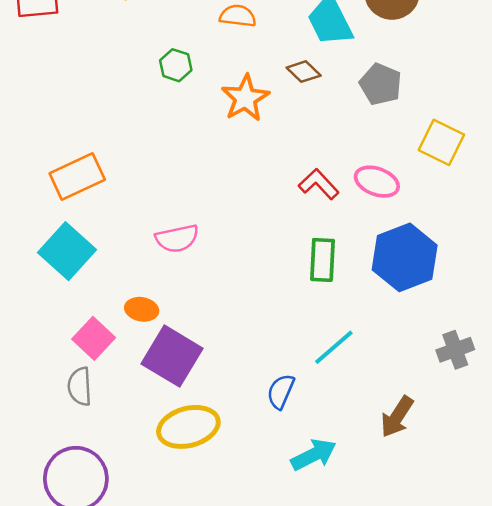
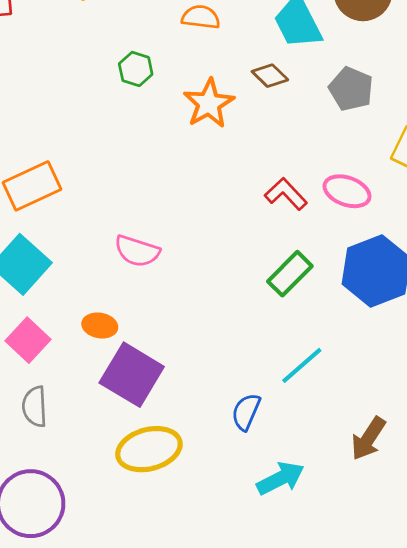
pink semicircle: (177, 238) -> (137, 251), turned 30
green rectangle: (322, 260) -> (290, 274), turned 42
pink square: (94, 338) -> (28, 340), moved

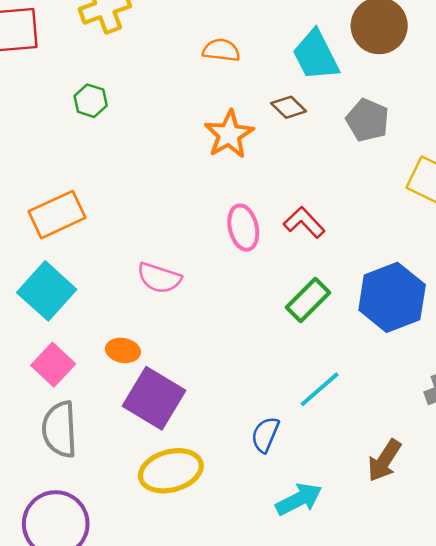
green hexagon: (136, 69) -> (91, 101), moved
pink ellipse: (347, 191) -> (243, 228), moved, turned 57
gray semicircle: (35, 407) -> (60, 429), size x1.4

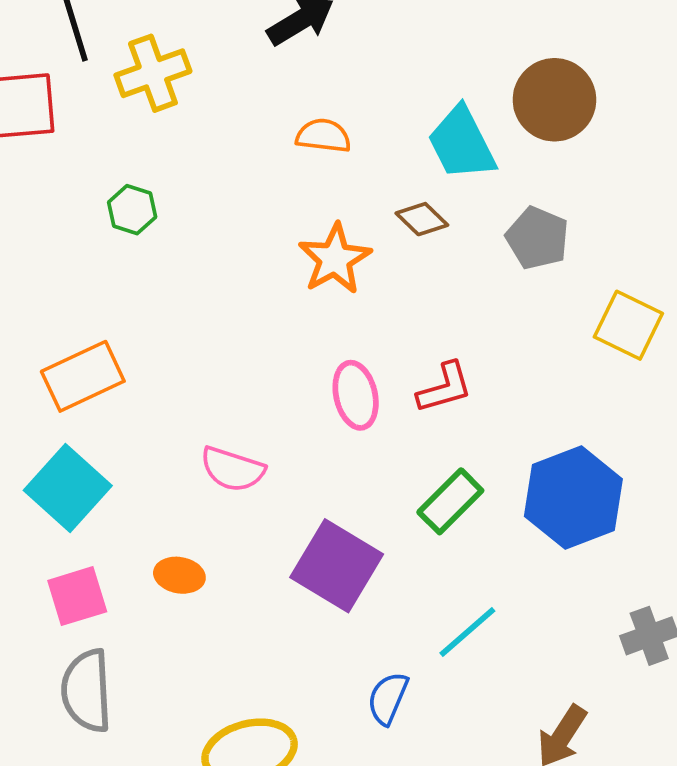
red L-shape: (304, 222) -> (445, 388), turned 117
pink square: (53, 365) -> (77, 596), turned 30
purple square: (154, 398) -> (337, 566), moved

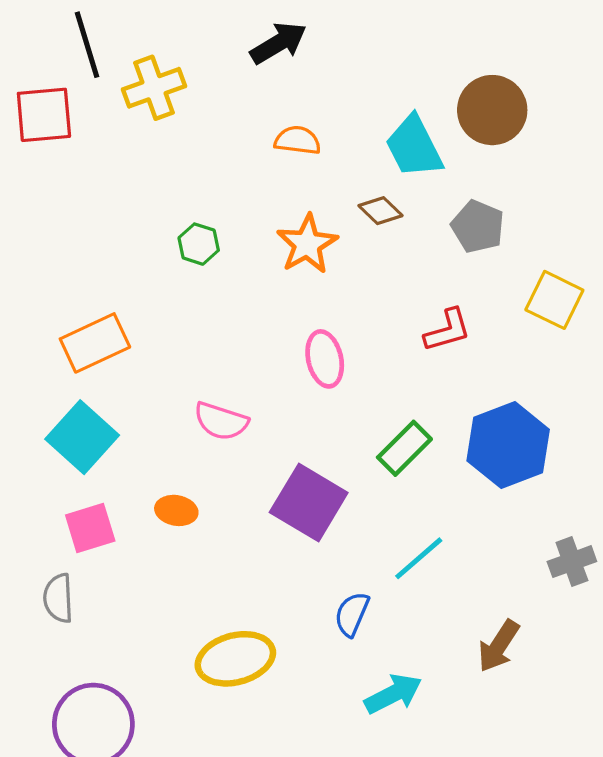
green hexagon: (132, 210) -> (199, 244), moved
red L-shape: (445, 388) -> (448, 330), moved
gray semicircle: (87, 691) -> (58, 598), moved, size x0.7

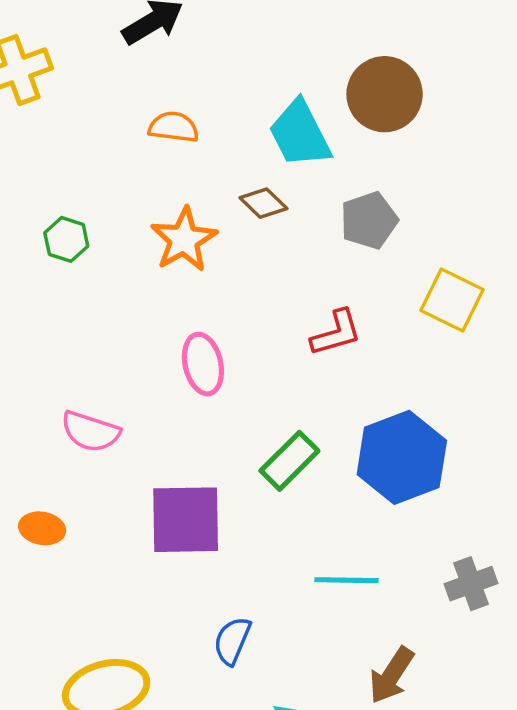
gray pentagon: (478, 227) -> (369, 220), turned 30
purple square: (309, 502) -> (186, 520), turned -32
cyan line: (419, 558) -> (346, 580), moved, turned 42

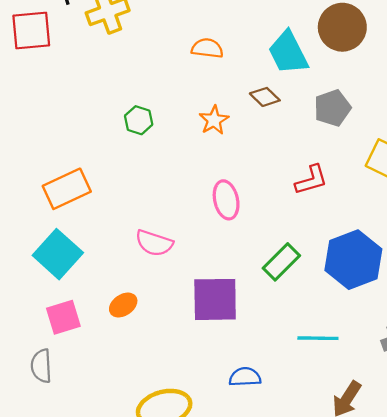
orange star: (184, 239) -> (214, 120), size x0.7
orange ellipse: (42, 528) -> (123, 305), turned -44
blue semicircle: (232, 641) -> (245, 377), turned 64

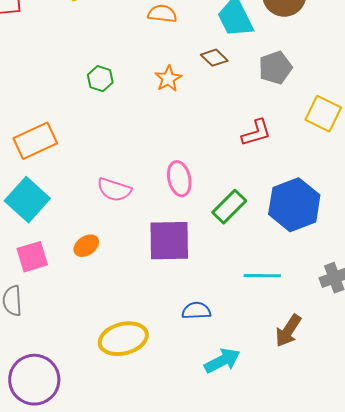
pink ellipse: (226, 200) -> (179, 179), moved

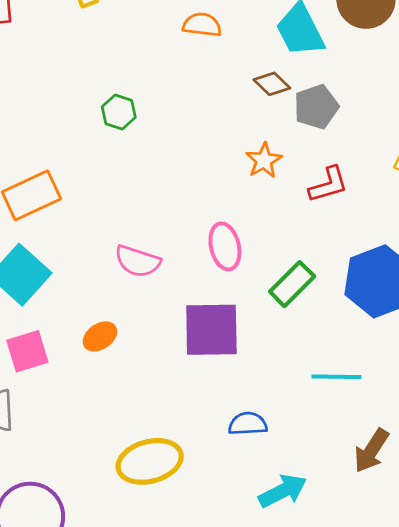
gray pentagon: (275, 68) -> (316, 107), moved
orange star: (168, 79) -> (264, 160), moved

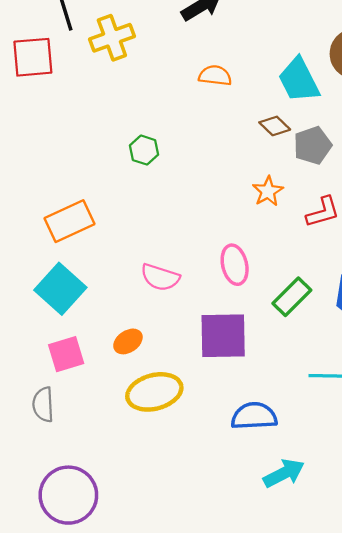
blue semicircle: (248, 424) -> (254, 416), size x1.4
yellow ellipse: (150, 461) -> (154, 392), moved

